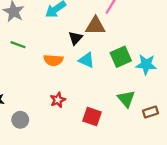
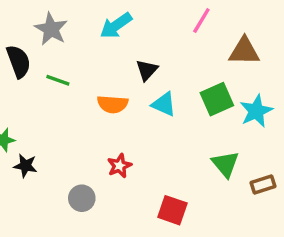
brown triangle: (95, 26) -> (244, 51), moved
cyan star: (146, 65) -> (256, 111), turned -30
red square: (92, 116) -> (172, 210), moved
gray circle: (20, 120) -> (82, 198), moved

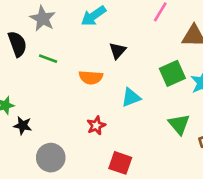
cyan triangle: (164, 104) -> (131, 97), moved, turned -45
gray circle: (82, 198) -> (51, 158), moved, size x1.4
red square: (172, 210) -> (120, 163), moved

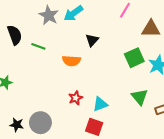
gray star: (43, 19) -> (49, 15), moved
cyan triangle: (131, 97) -> (100, 104), moved
black star: (23, 126) -> (17, 125), moved

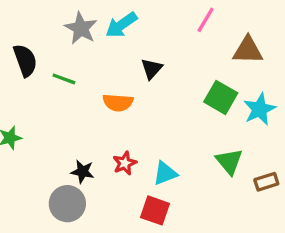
green square: (134, 58) -> (221, 97), turned -36
black star: (17, 125) -> (83, 172), moved

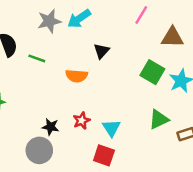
gray star: (81, 28) -> (49, 21), turned 30
green triangle: (229, 161) -> (159, 119), turned 45
cyan triangle: (165, 173) -> (111, 128), turned -42

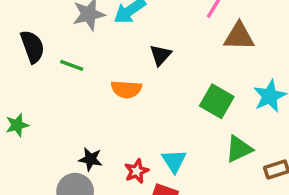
brown triangle: (172, 37) -> (239, 36), moved
green square: (152, 72) -> (217, 101), moved
red star: (82, 121) -> (137, 171), moved

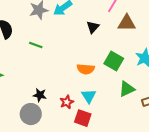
black triangle: (160, 55) -> (93, 27), moved
green line: (72, 65) -> (36, 45), moved
orange semicircle: (126, 89) -> (86, 69), moved

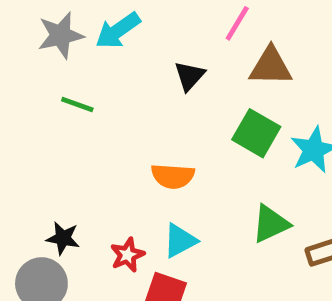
green line: (36, 45) -> (77, 105), moved
green square: (114, 61) -> (256, 133), moved
cyan triangle: (89, 96) -> (180, 241), turned 35

